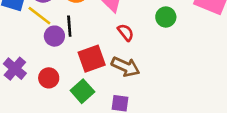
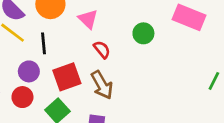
purple circle: (54, 36) -> (29, 71), moved
brown arrow: (126, 67) -> (102, 85), turned 36

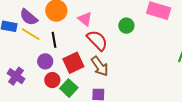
red semicircle: (102, 50) -> (97, 40), size x1.6
red circle: (22, 97) -> (52, 80), moved

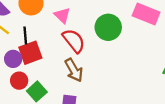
green circle: (126, 26) -> (108, 27), size x1.5
red square: (73, 63) -> (30, 53), moved

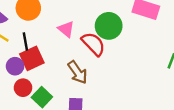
pink triangle: (62, 15) -> (66, 29), moved
red semicircle: (74, 41) -> (93, 44), moved

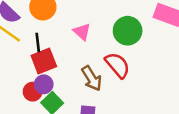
red semicircle: (93, 44) -> (118, 65), moved
purple circle: (15, 66) -> (44, 84), moved

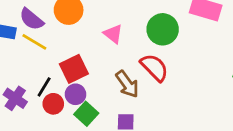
black line: (38, 43) -> (44, 87), moved, turned 42
red circle: (33, 92) -> (53, 104), moved

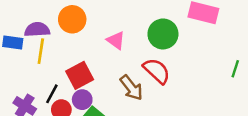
purple semicircle: (32, 19) -> (37, 30), turned 140
yellow line: (34, 42) -> (41, 51), turned 70

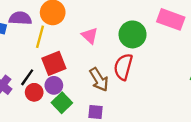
yellow line: (41, 51) -> (40, 37), moved
red semicircle: (157, 71) -> (123, 67), turned -124

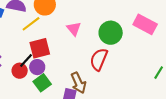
yellow line: (40, 37) -> (31, 24), turned 30
black line: (27, 77) -> (26, 60), moved
brown arrow: (99, 80) -> (78, 83), moved

